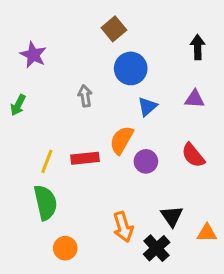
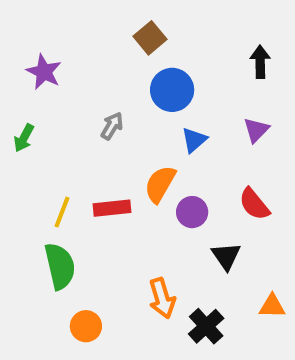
gray arrow: (85, 96) -> (112, 126), turned 40
purple triangle: (195, 99) -> (256, 130), turned -50
black triangle: (172, 216) -> (226, 256), moved

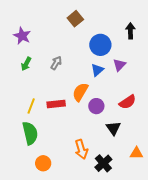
blue circle: (172, 90) -> (100, 45), moved
purple triangle: (256, 130) -> (119, 65), moved
green arrow: (24, 138) -> (26, 64), moved
red semicircle: (254, 204) -> (127, 102), turned -84

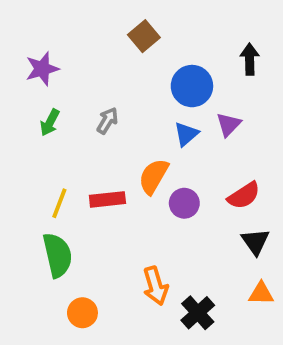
purple star: (22, 36) -> (42, 69), turned 30
black triangle: (113, 128) -> (255, 242), moved

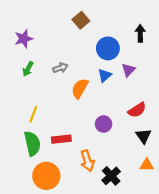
gray arrow: (107, 121) -> (60, 68), turned 40
orange semicircle: (154, 176) -> (80, 88), moved
red rectangle: (107, 199) -> (61, 139), moved
purple circle: (184, 203) -> (104, 124), moved
orange circle: (82, 313) -> (46, 176), size x1.6

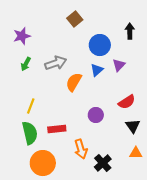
gray arrow: (60, 68) -> (56, 63), size x1.5

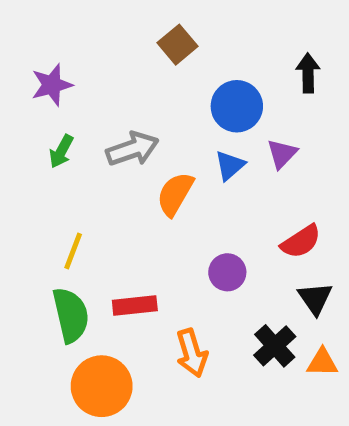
black cross: (103, 163) -> (275, 346), moved

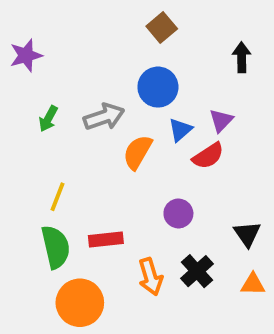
brown square: (178, 45) -> (162, 28), moved
purple star: (52, 85) -> (26, 55), moved
blue circle: (237, 106) -> (158, 87), moved
red semicircle: (301, 241) -> (208, 156), moved
black cross: (275, 346) -> (197, 271), moved

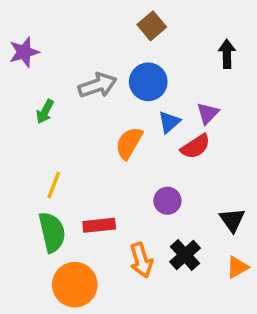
gray arrow: (104, 117) -> (97, 85), moved
orange triangle: (253, 284) -> (237, 267), turned -30

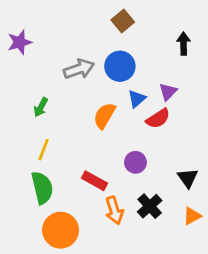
green arrow: (45, 112) -> (41, 107), moved
red rectangle: (99, 225) -> (94, 181), moved, turned 35

